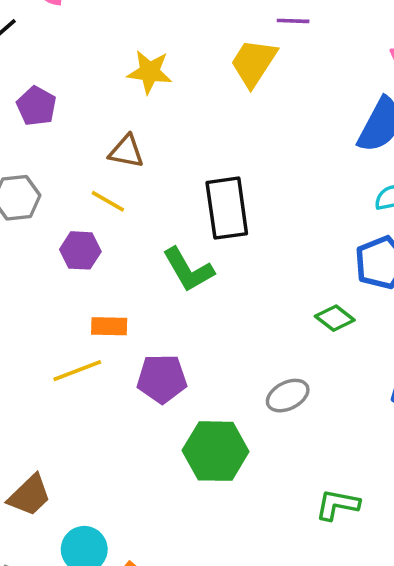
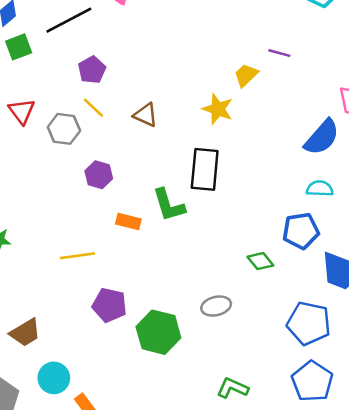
yellow trapezoid: (254, 63) -> (246, 75), size x0.7
yellow star: (150, 72) -> (218, 109), moved
yellow line: (108, 201) -> (93, 108), moved
orange rectangle: (109, 326) -> (128, 221), moved
purple pentagon: (162, 379) -> (109, 305), moved

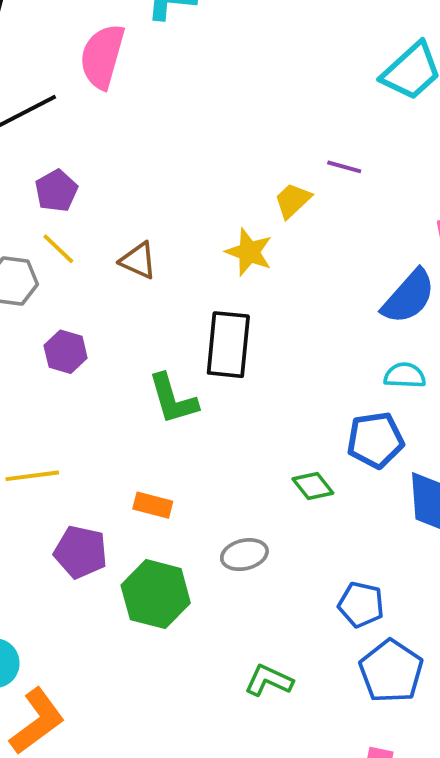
orange rectangle: (128, 221) -> (153, 505), moved
blue pentagon: (309, 323) -> (361, 605), moved, size x0.7

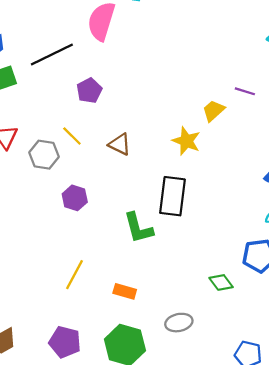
purple pentagon: (56, 191) -> (89, 91), moved
yellow line: (32, 476) -> (74, 275), moved, turned -56
purple pentagon: (81, 552) -> (65, 342), moved

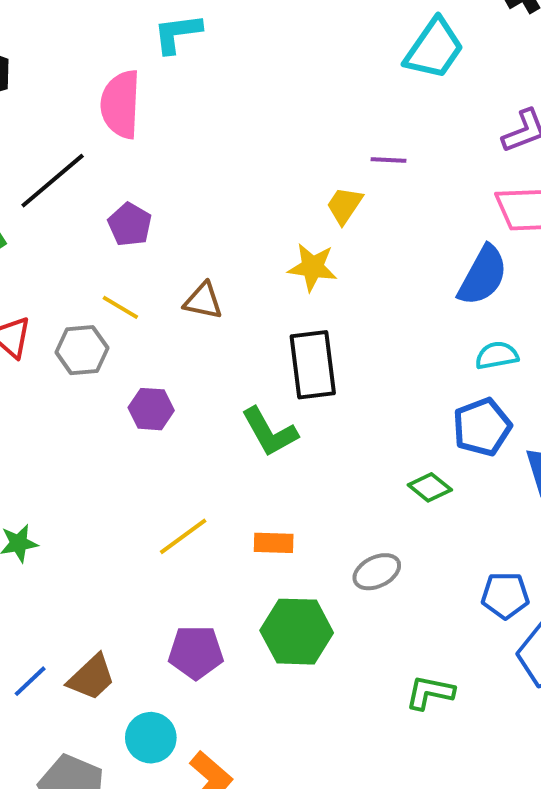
yellow line: (74, 275) -> (183, 536), turned 40

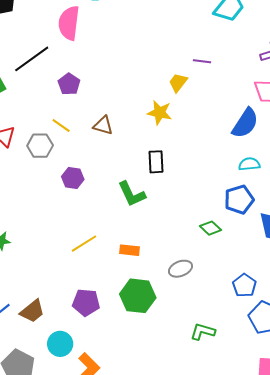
black rectangle: (313, 365) -> (156, 162), size x0.7
blue pentagon: (505, 595) -> (244, 285), turned 30

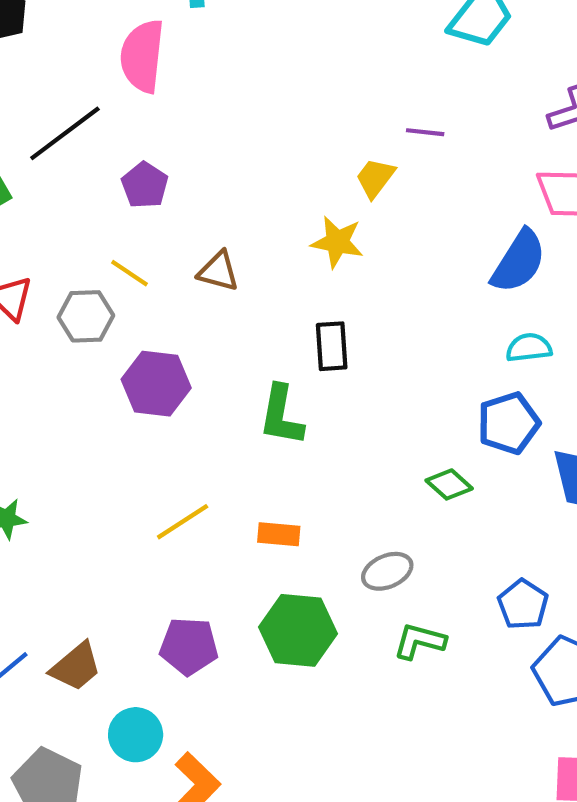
purple hexagon: (73, 178) -> (156, 384), size x1.4
green L-shape: (132, 194) -> (281, 415), turned 36
green L-shape: (203, 332) -> (420, 641), moved

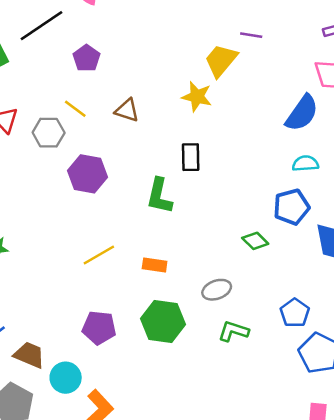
yellow trapezoid: (375, 178) -> (221, 60), size x1.4
brown trapezoid: (76, 667) -> (29, 355), moved, turned -120

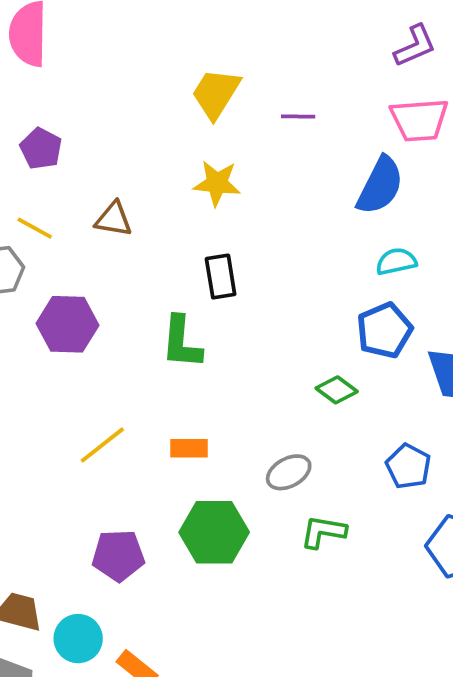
purple line: (251, 35) -> (298, 116), moved
yellow trapezoid: (221, 60) -> (216, 93), moved
blue pentagon: (295, 313) -> (408, 466), moved

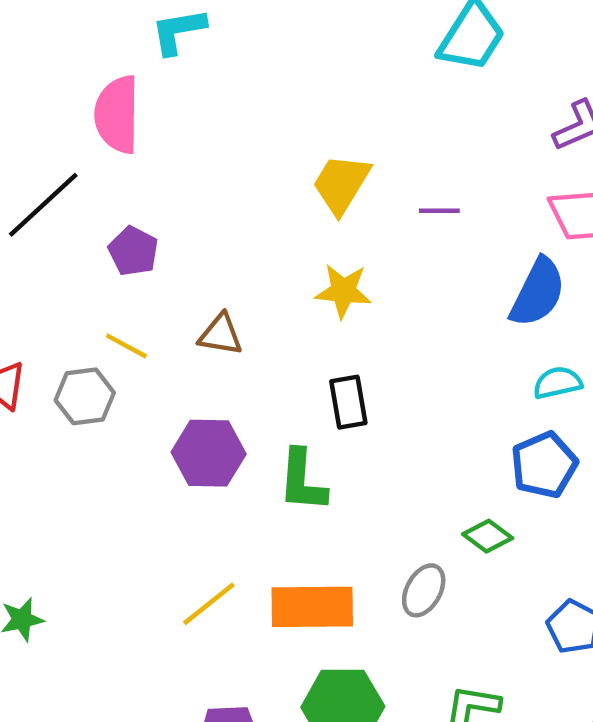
purple hexagon: (67, 324) -> (209, 453), moved
orange rectangle: (189, 448) -> (312, 607), size x1.8
gray ellipse: (289, 472) -> (424, 590), moved, turned -33

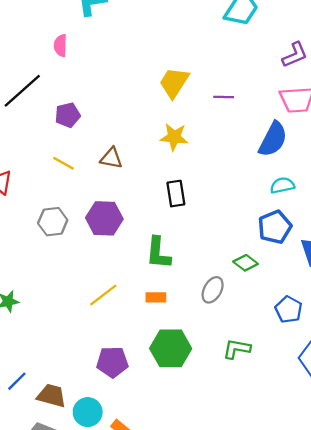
pink semicircle: (117, 115) -> (61, 46), size x0.6
purple pentagon: (133, 251) -> (68, 115), turned 30
gray hexagon: (85, 396) -> (53, 222), moved
green L-shape: (302, 481) -> (158, 253), moved
orange rectangle: (312, 607) -> (156, 297), size x0.5

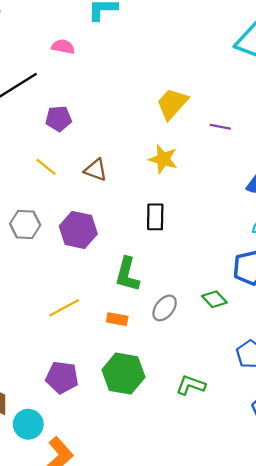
pink semicircle: (61, 46) -> (63, 47), turned 90
gray ellipse: (213, 290) -> (165, 308), moved

